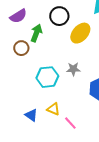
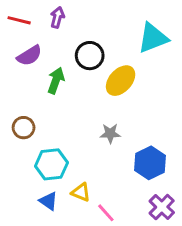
brown circle: (21, 48) -> (24, 128), moved
cyan hexagon: (47, 77) -> (51, 164), moved

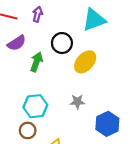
cyan triangle: (153, 38) -> (94, 20), moved
brown circle: (24, 128) -> (28, 130), moved
cyan hexagon: (51, 164) -> (35, 106), moved

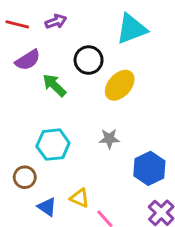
purple arrow: (38, 14) -> (56, 21), turned 56
green arrow: (36, 62) -> (54, 85), turned -66
brown circle: (28, 130) -> (25, 177), moved

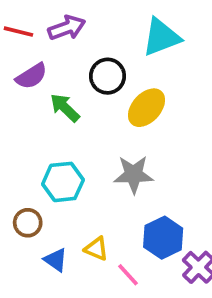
purple arrow: (56, 21) -> (67, 28), size x1.4
gray star: (109, 139) -> (134, 174), size x1.5
blue hexagon: (149, 168) -> (163, 238), moved

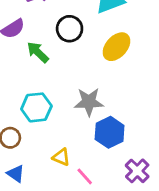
yellow ellipse: (147, 108) -> (116, 47), moved
blue hexagon: (163, 238) -> (110, 132), moved
blue triangle: (56, 260) -> (16, 174), moved

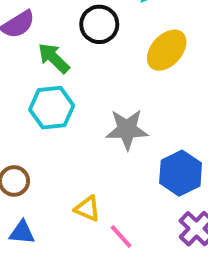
cyan hexagon: (36, 107) -> (52, 108), moved
blue hexagon: (110, 132) -> (181, 173), moved
blue triangle: (16, 174) -> (22, 233), turned -30

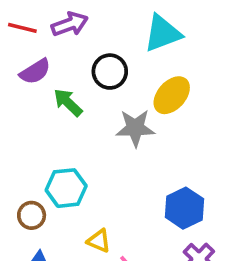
cyan hexagon: (52, 108) -> (66, 188), moved
gray star: (127, 129) -> (135, 128), moved

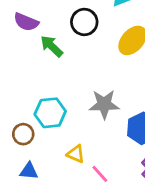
purple semicircle: (35, 72) -> (26, 22), turned 55
gray star: (135, 128) -> (104, 104), moved

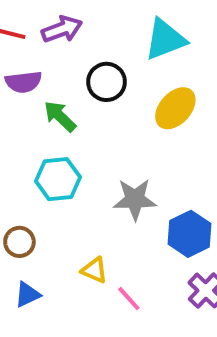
purple semicircle: (26, 22) -> (23, 82), turned -30
cyan hexagon: (50, 113) -> (58, 179), moved
blue triangle: (29, 171) -> (28, 295), turned -30

